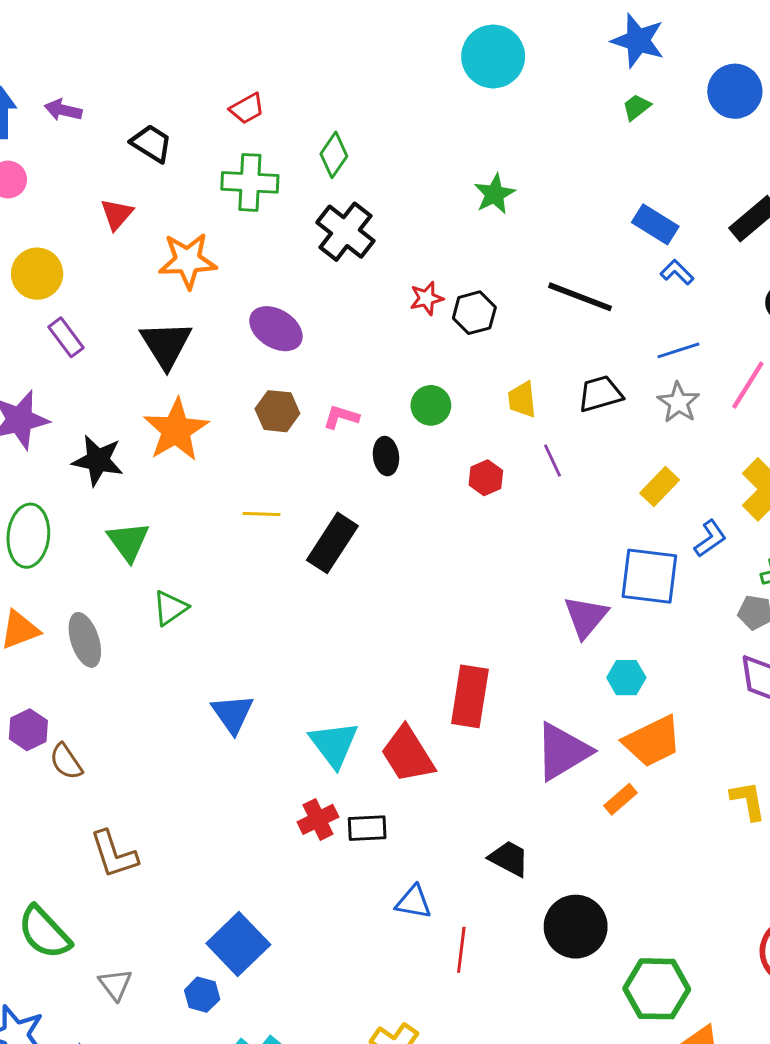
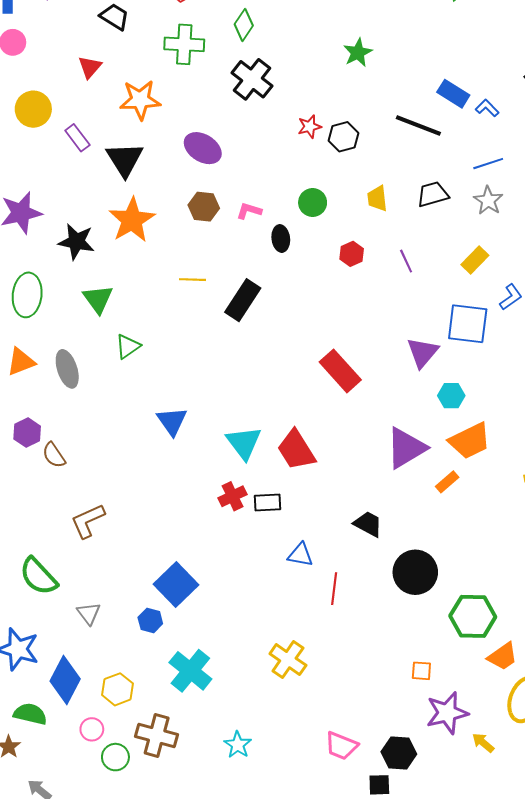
blue rectangle: (655, 224) -> (453, 94), moved
purple rectangle: (66, 337) -> (77, 138), moved
purple line: (552, 460) -> (406, 261), moved
red rectangle: (470, 696) -> (340, 371), moved, turned -51
brown L-shape: (114, 854) -> (88, 521), turned 84

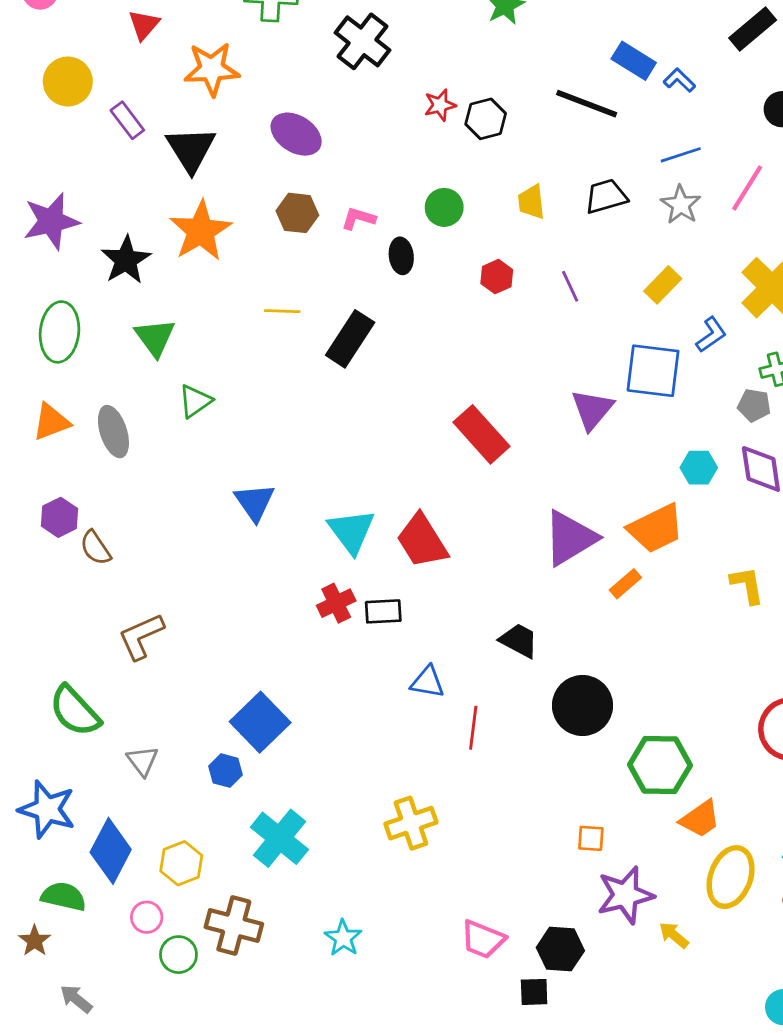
black star: (76, 242) -> (126, 260), turned 30
cyan hexagon: (451, 396) -> (699, 468), moved
yellow cross: (288, 660) -> (411, 823), turned 36

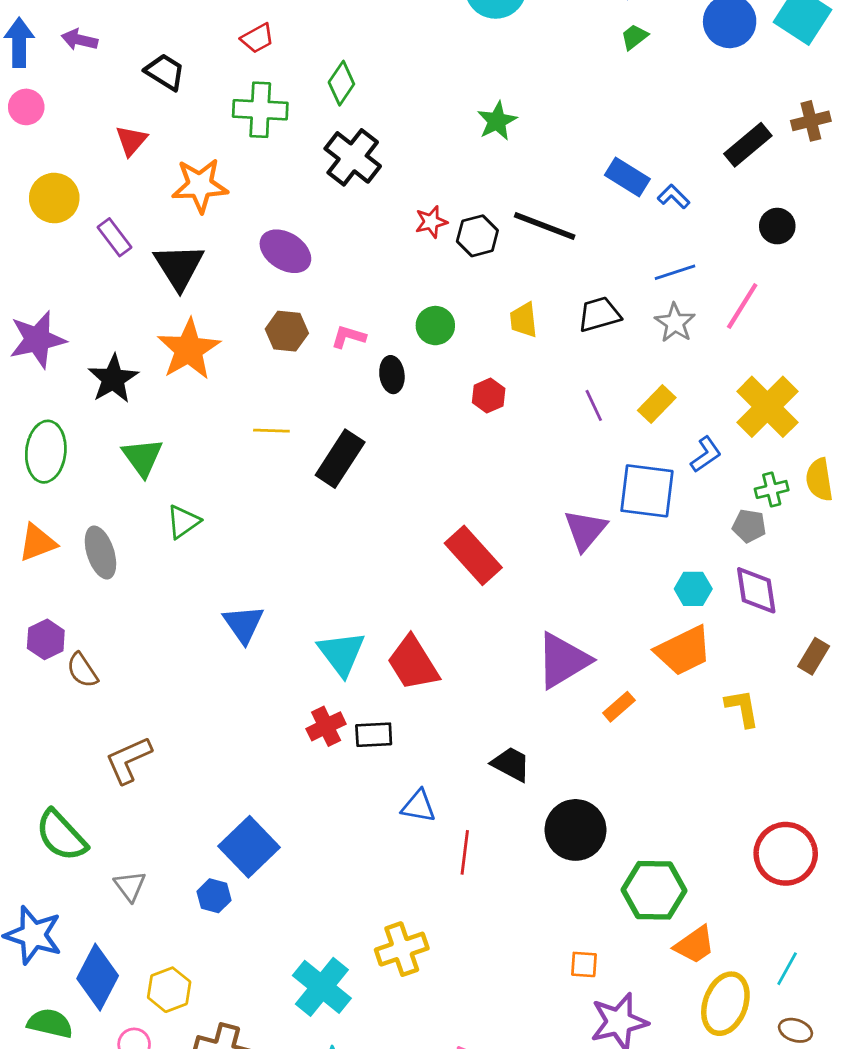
black line: (587, 104) -> (545, 226), moved
purple line: (570, 286) -> (594, 405), moved
orange trapezoid: (656, 528) -> (683, 651), moved
cyan cross: (279, 838) -> (322, 987), moved

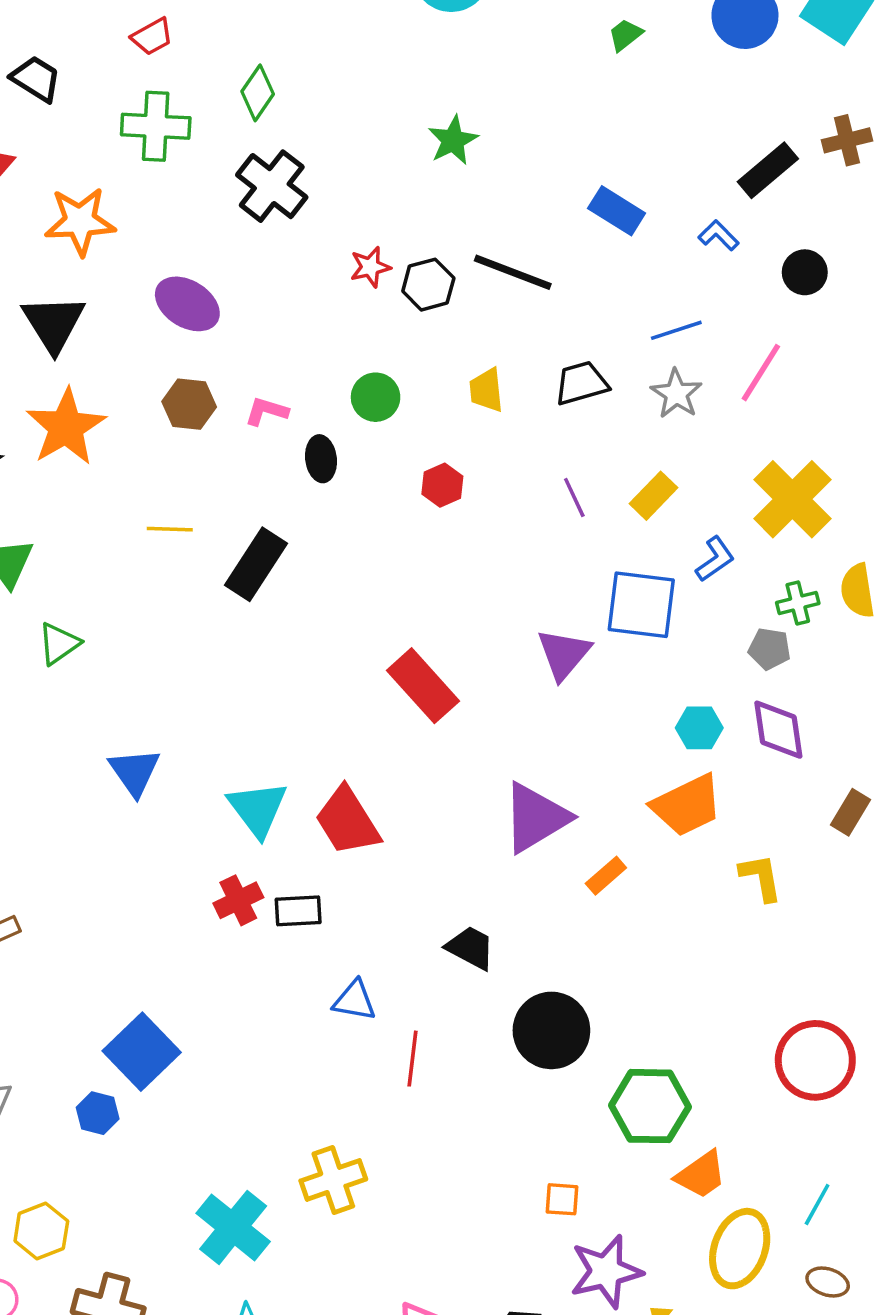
blue L-shape: (674, 197) -> (719, 235), moved

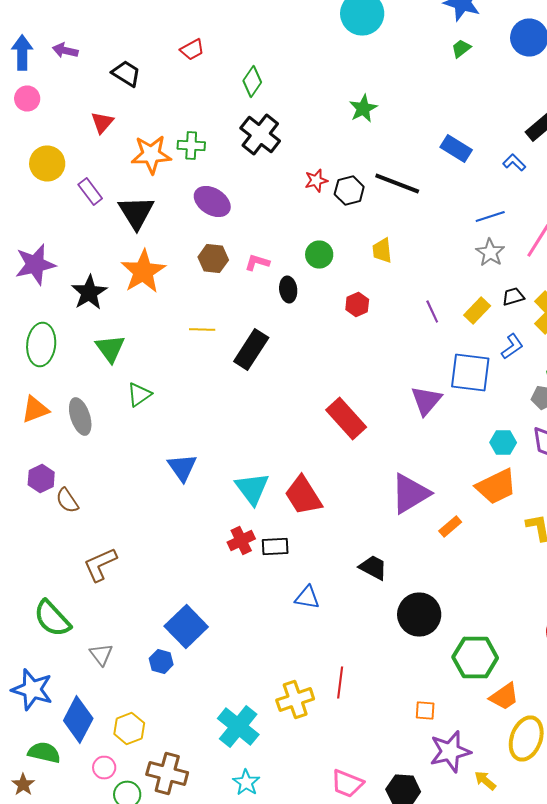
green cross: (156, 126) -> (191, 146), moved, size x0.7
black trapezoid: (581, 383) -> (513, 296), moved, size x0.7
red line: (412, 1059) -> (340, 682), moved

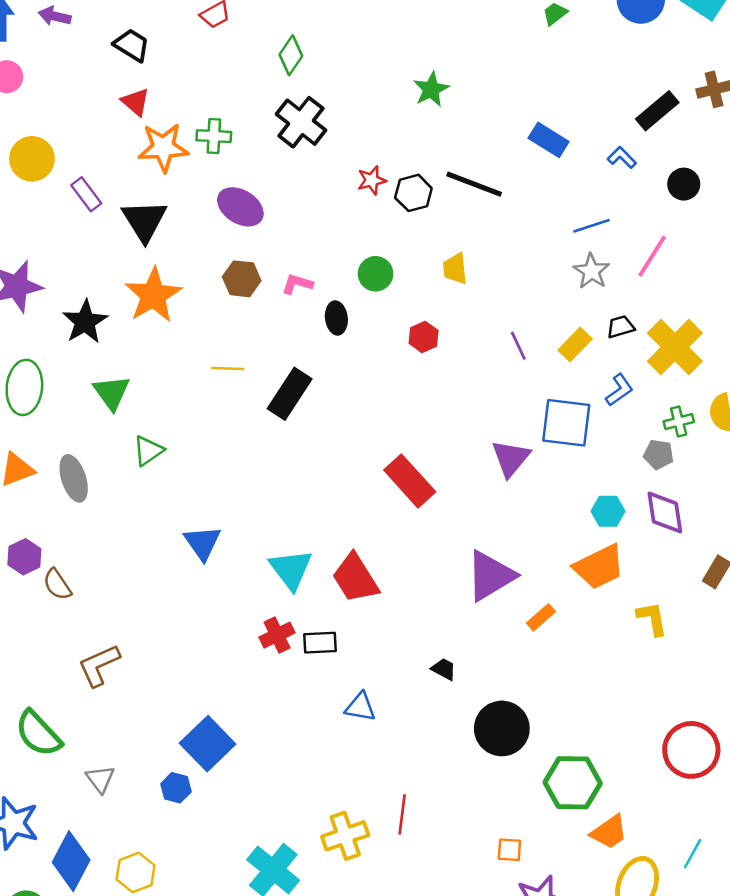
red triangle: (102, 122) -> (136, 102), moved, turned -30
black trapezoid: (373, 568) -> (444, 669), size x0.7

